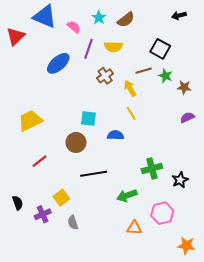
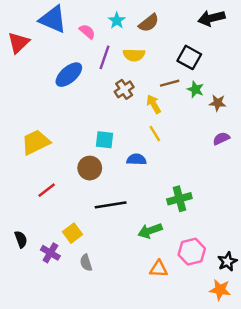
black arrow: (179, 15) -> (211, 18), size x1.5
black star: (180, 180) -> (227, 261), moved
purple cross: (43, 214) -> (50, 253), turned -35

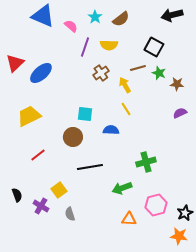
red triangle: (18, 43) -> (15, 63), moved
blue ellipse: (69, 75) -> (41, 73), moved

